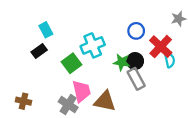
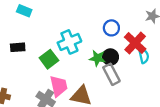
cyan rectangle: (46, 30) -> (24, 11), moved, turned -40
black rectangle: (39, 51) -> (18, 47), turned 32

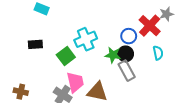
blue circle: (111, 28) -> (129, 36), moved
red cross: (135, 43) -> (150, 26), moved

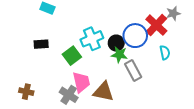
blue circle: (129, 36) -> (135, 36), size x1.5
black circle: (126, 54) -> (116, 43), moved

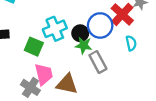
green square: (72, 56) -> (34, 47), turned -30

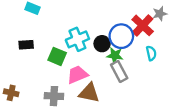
green star: (84, 45) -> (115, 55), moved
pink trapezoid: (44, 74) -> (77, 75), moved, turned -100
gray cross: (30, 87) -> (54, 96), turned -30

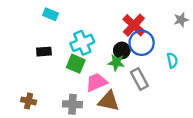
red cross: (143, 25) -> (134, 25), moved
cyan cross: (77, 39) -> (82, 43), moved
green star: (115, 55) -> (116, 63), moved

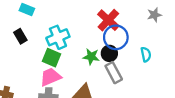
black circle: (122, 50) -> (109, 53), moved
black rectangle: (44, 52) -> (20, 36), moved, turned 64
pink trapezoid: (97, 82) -> (50, 77), moved

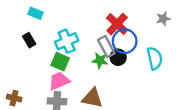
cyan semicircle: (146, 54) -> (155, 58), size x1.5
gray rectangle: (114, 73) -> (106, 47), moved

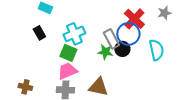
red cross: (117, 24) -> (134, 19), moved

